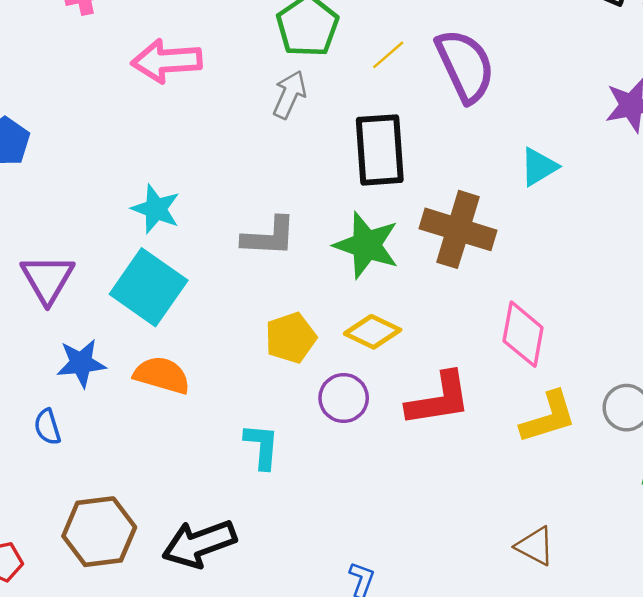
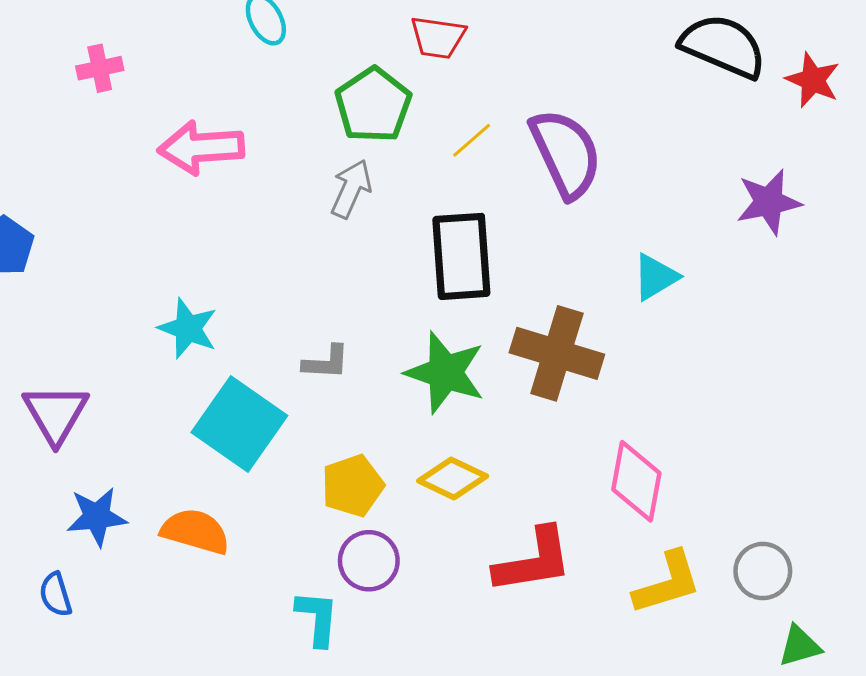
gray L-shape: (269, 237) -> (326, 362), size x0.7
cyan square: (149, 287) -> (239, 424), moved
purple circle: (344, 398) -> (369, 561), moved

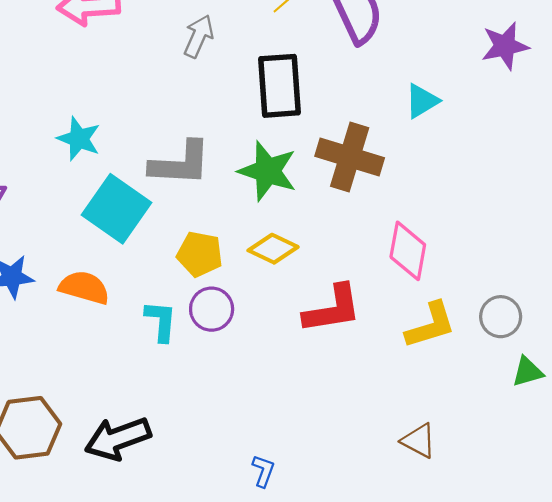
gray L-shape: (326, 362) -> (180, 163), size x1.8
yellow pentagon: (353, 486) -> (200, 254), turned 30
cyan L-shape: (317, 618) -> (161, 321), moved

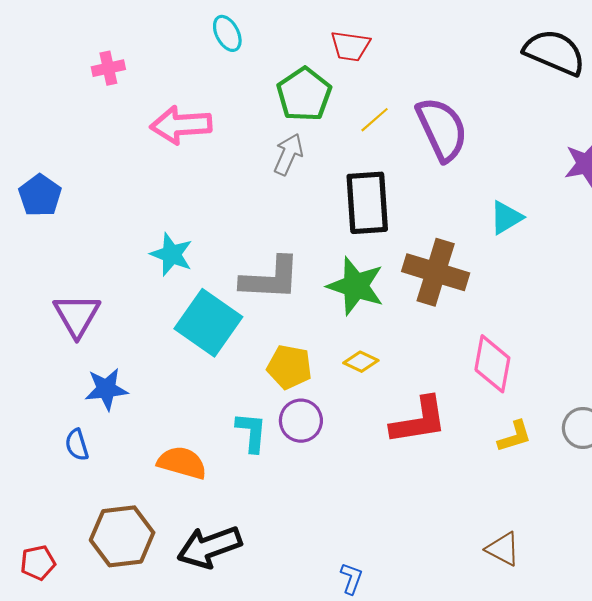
yellow diamond: (273, 249) -> (361, 362), size x0.7
orange semicircle: (84, 288) -> (182, 463), moved
yellow L-shape: (431, 325) -> (515, 436), size x0.7

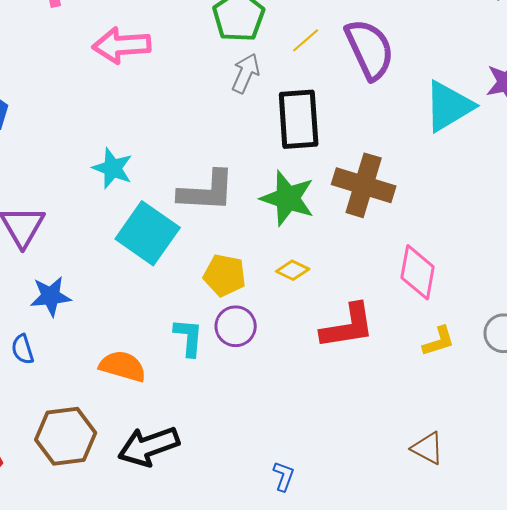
gray arrow: (288, 154) -> (246, 73), moved
cyan triangle: (506, 218) -> (449, 106), moved, size x1.6

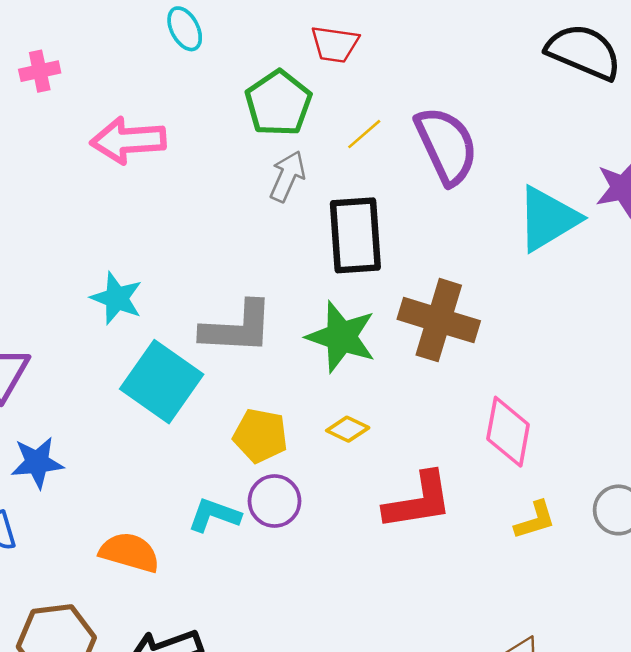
cyan L-shape: (189, 337) -> (214, 515), turned -75

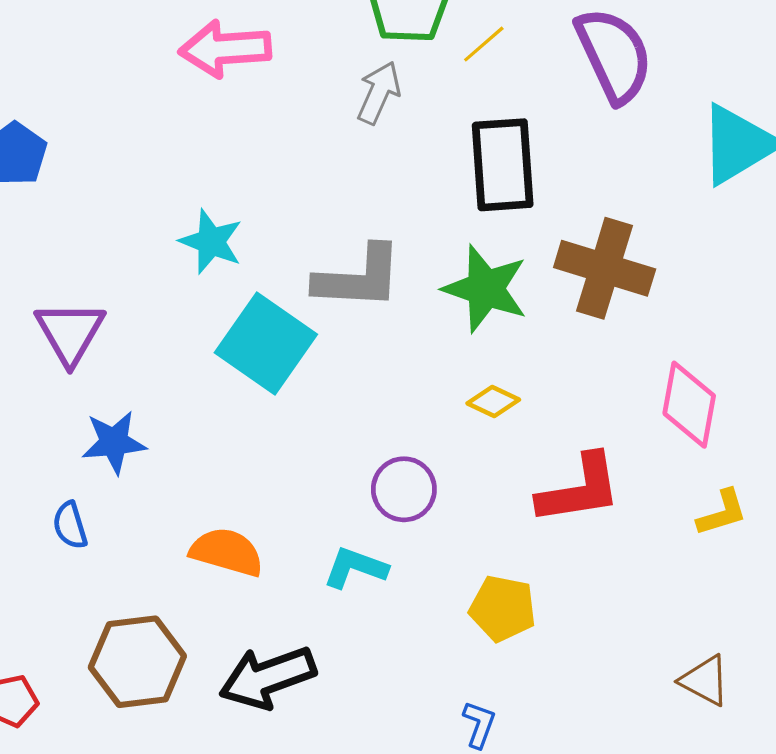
yellow line: (364, 134) -> (484, 44), moved
gray arrow: (287, 176) -> (379, 93), moved
yellow pentagon: (260, 436) -> (503, 608), moved
cyan L-shape: (214, 515) -> (355, 568), moved

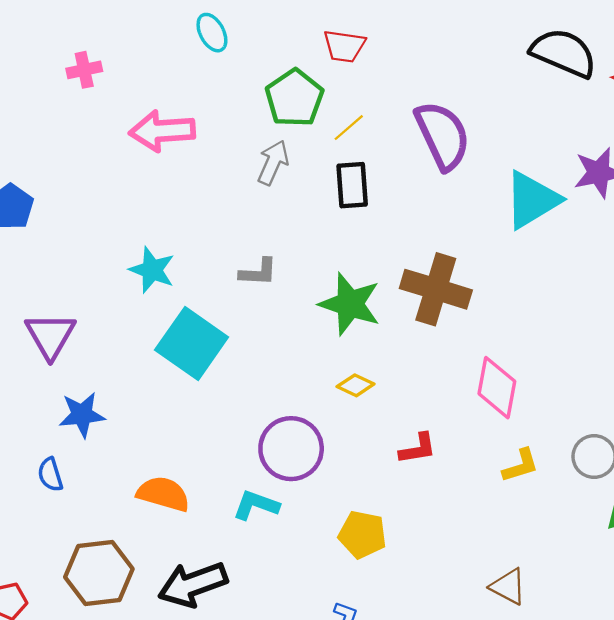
black rectangle: (503, 165) -> (352, 185), moved, size x0.7
gray L-shape: (358, 278) -> (258, 272), moved, size x0.6
purple circle: (404, 489) -> (291, 449), size x1.4
red L-shape: (579, 489) -> (418, 449), size x0.6

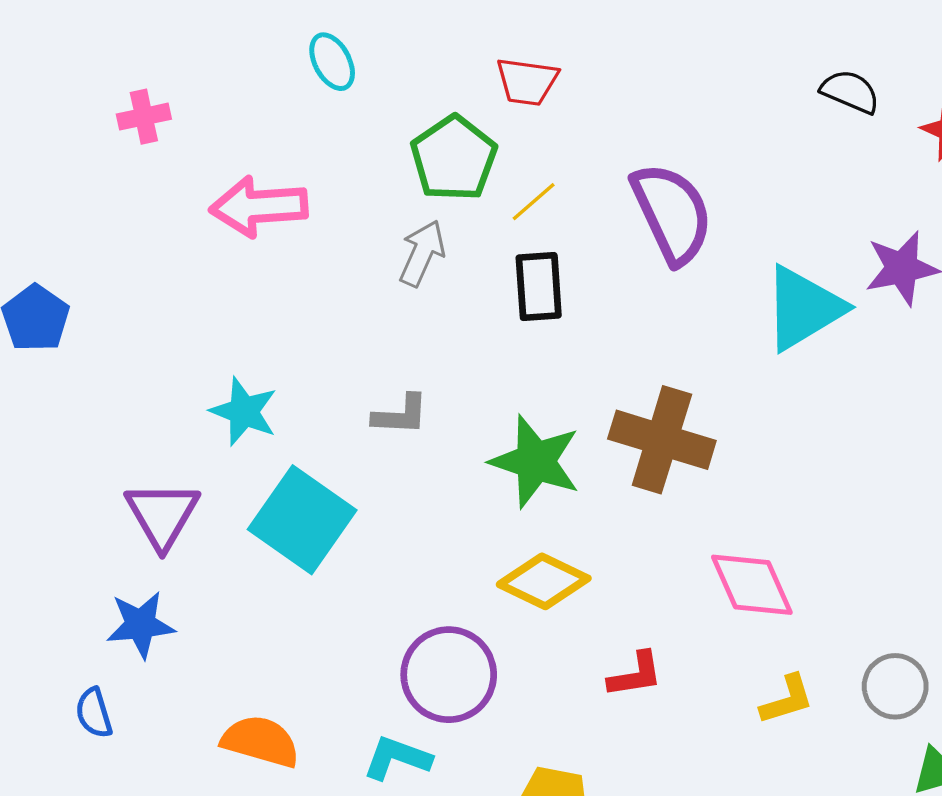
black semicircle: (564, 53) -> (850, 92), size x0.6
purple triangle: (50, 336) -> (162, 515), moved
yellow diamond: (356, 385) -> (544, 581), size x1.6
pink diamond: (497, 388) -> (752, 585), turned -34

